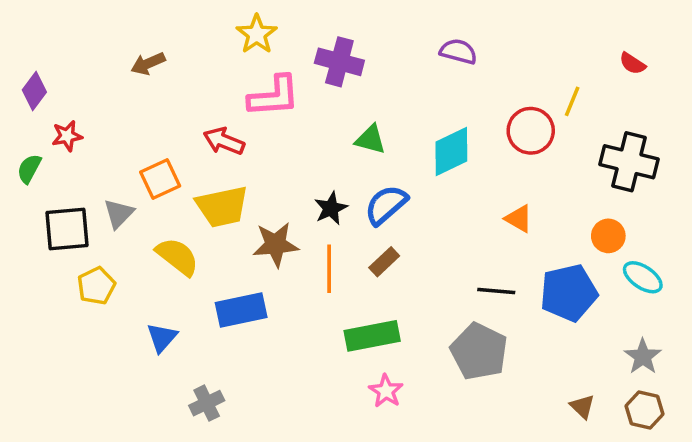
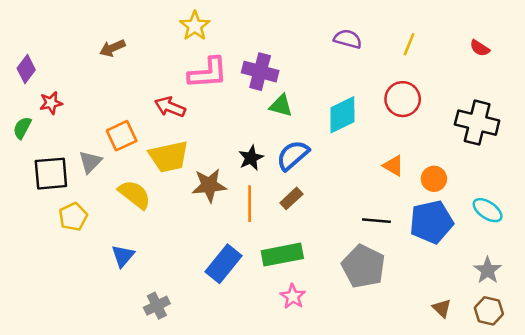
purple cross: (339, 62) -> (260, 72), moved
yellow line: (572, 101) -> (409, 44), moved
orange circle: (608, 236) -> (434, 179), moved
blue rectangle: (241, 310) -> (224, 264), moved, turned -39

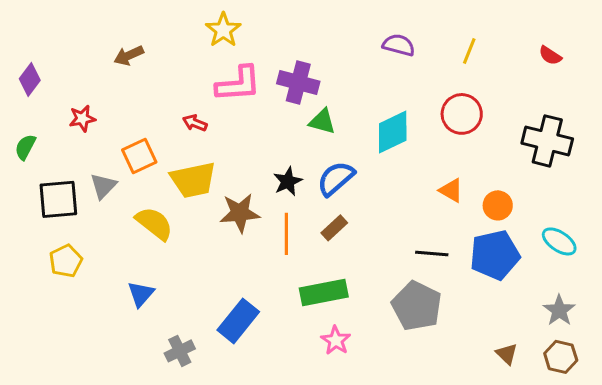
red star: (51, 103) -> (82, 118), moved
red arrow: (170, 107) -> (195, 123), size x0.7
yellow pentagon: (73, 217) -> (66, 261), moved
blue rectangle: (224, 264) -> (238, 321), moved

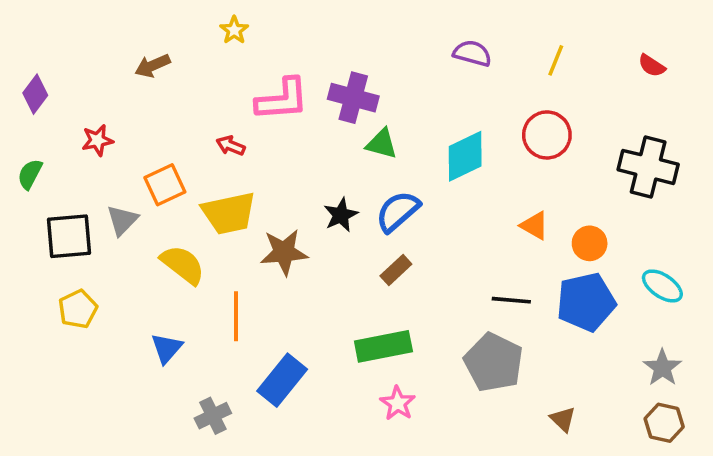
yellow star: (223, 30) -> (234, 30), moved, size x0.7
orange line: (286, 234) -> (236, 316), moved
brown triangle: (507, 354) -> (563, 419), moved

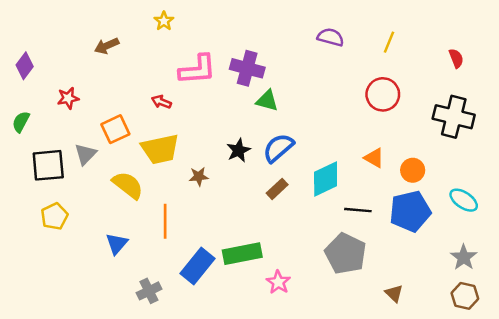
red semicircle: (652, 66) -> (456, 58), moved, turned -144
cyan diamond: (465, 156) -> (326, 179), moved
brown star: (284, 252) -> (199, 176), size x0.6
green rectangle: (383, 346) -> (242, 254), moved

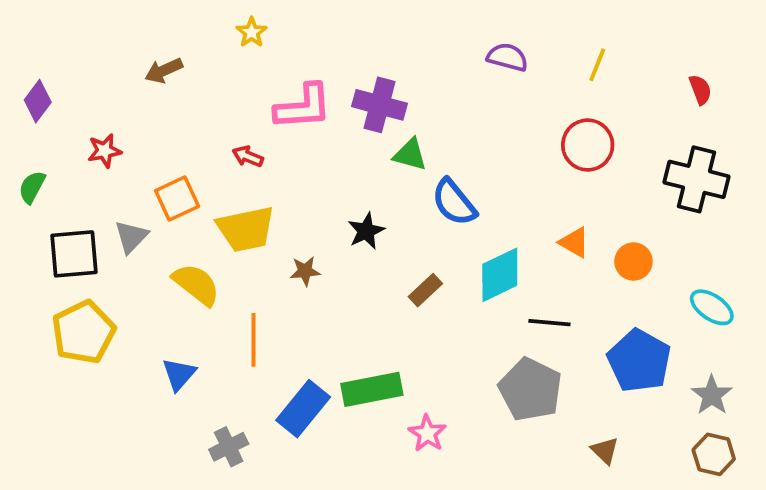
blue semicircle: (278, 148) -> (454, 202), moved, turned -88
blue pentagon: (410, 211) -> (639, 361), moved, turned -30
yellow pentagon: (54, 216) -> (84, 332), size x1.5

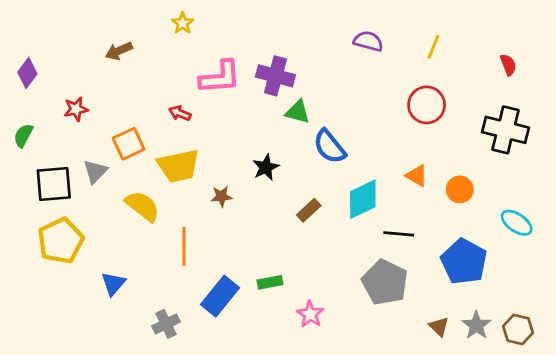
blue triangle: (179, 374) -> (113, 284), moved
green rectangle: (372, 389) -> (270, 282), size x0.6
gray star: (712, 395) -> (476, 325), moved

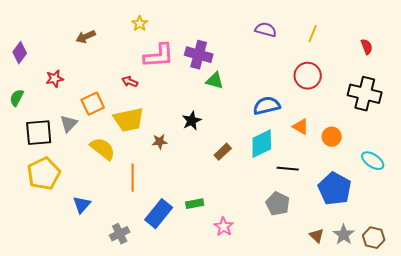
yellow star: (183, 23) -> (140, 24), moved
blue semicircle: (330, 147) -> (267, 106), moved, turned 116
gray pentagon: (385, 282) -> (278, 204), size x0.7

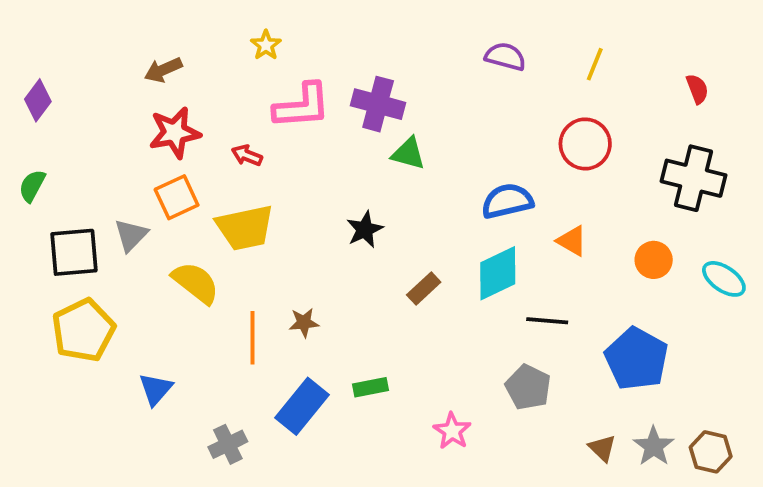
red star: (55, 79) -> (175, 133), moved, size x1.5
orange circle: (332, 137) -> (654, 260), moved
brown star: (160, 142) -> (304, 323), moved
cyan ellipse: (373, 161) -> (724, 279), moved
pink star: (224, 227) -> (452, 431), moved

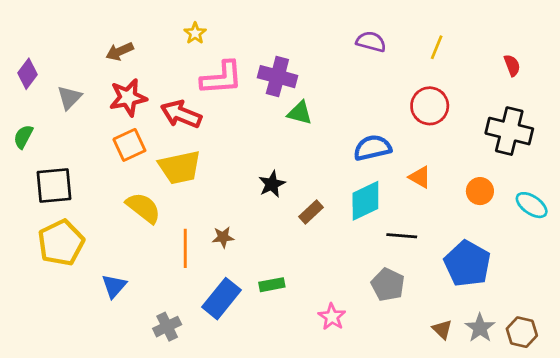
red arrow: (247, 155) -> (181, 114), size x1.8
black star: (365, 230) -> (272, 184), moved
gray triangle: (131, 235) -> (69, 98), moved

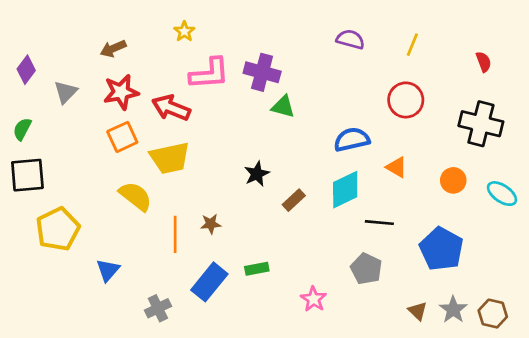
black square: (54, 185) -> (27, 175), moved

